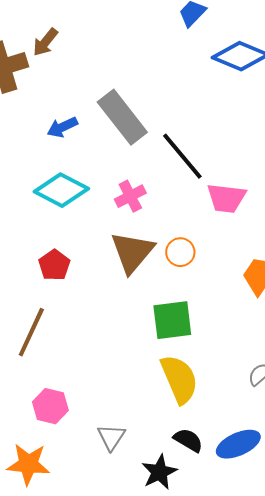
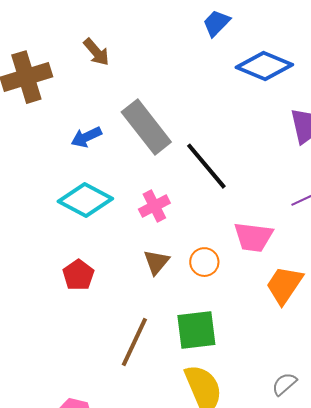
brown arrow: (45, 42) -> (96, 52), moved, turned -80
pink trapezoid: (226, 198) -> (253, 237), moved
brown triangle: (132, 252) -> (156, 262), size x0.6
brown line: (31, 332) -> (134, 342), moved

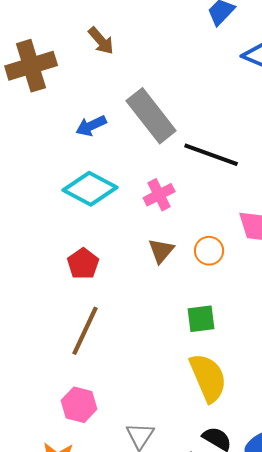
black line: (206, 166) -> (211, 155), turned -30
green square: (196, 330) -> (201, 319), size x0.7
brown line: (134, 342) -> (85, 331), moved

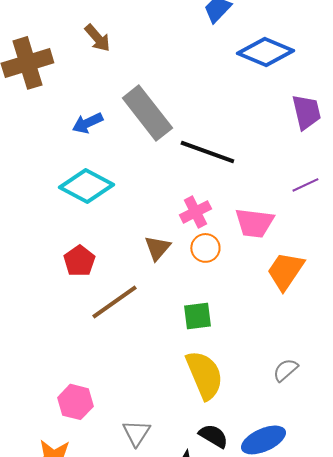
pink cross: (159, 195) -> (195, 212), moved
brown line: (85, 331) -> (114, 302), moved, turned 30

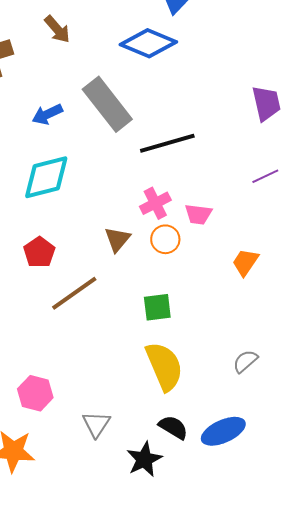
blue diamond: (265, 52) -> (148, 43), moved
black line: (207, 152) -> (167, 143), turned -36
cyan diamond: (86, 186) -> (46, 177), turned -42
pink trapezoid: (254, 223) -> (198, 214), moved, size x0.7
orange trapezoid: (285, 271) -> (245, 262), size x0.7

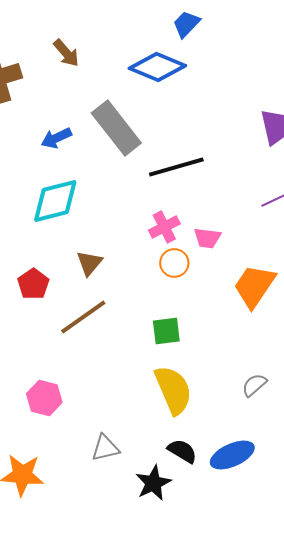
brown triangle: (117, 239) -> (89, 263), moved
red pentagon: (39, 252) -> (33, 284), moved
orange trapezoid: (245, 262) -> (254, 286), size x1.6
pink hexagon: (35, 393) -> (44, 398), moved
gray triangle: (96, 424) -> (105, 448), turned 44

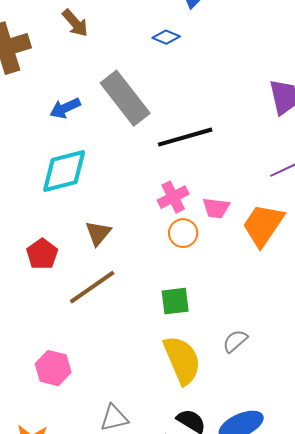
blue diamond: (157, 67) -> (166, 37), size x0.5
orange trapezoid: (254, 286) -> (263, 225), moved
gray semicircle: (254, 385) -> (235, 341), moved

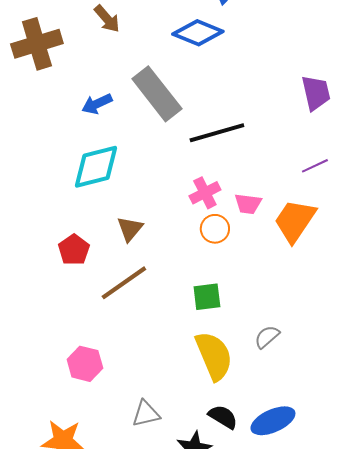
blue diamond: (166, 37) -> (198, 33), size x1.8

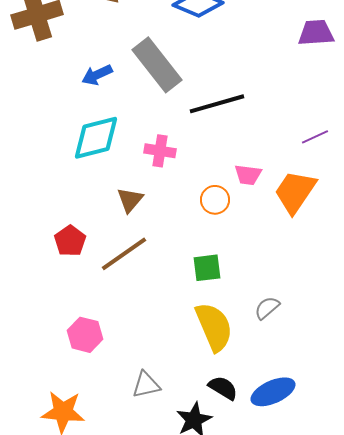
purple trapezoid: (316, 93) -> (316, 33), moved, turned -81
pink cross: (205, 193) -> (160, 151), moved, turned 36
red pentagon: (74, 250) -> (70, 241), moved

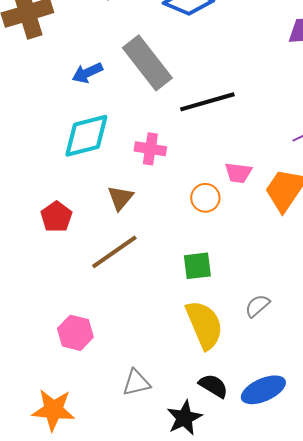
red pentagon: (70, 241) -> (56, 217), moved

